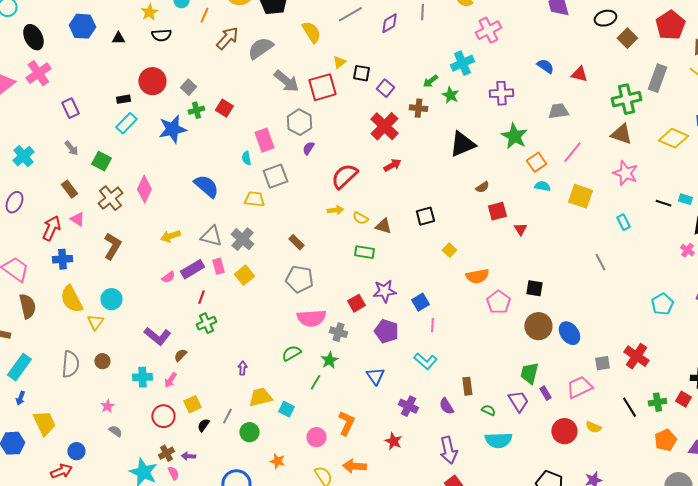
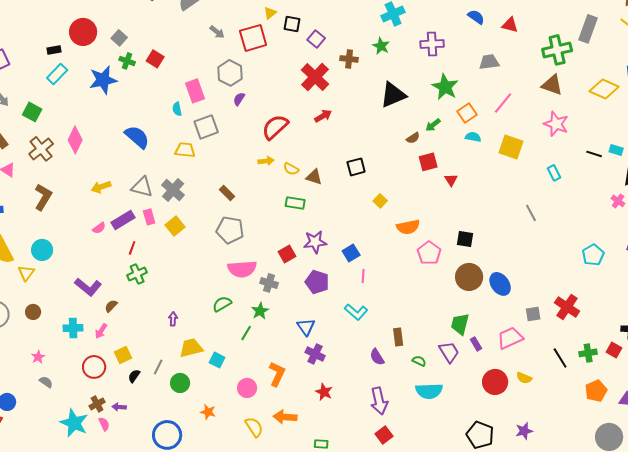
gray arrow: (286, 81) -> (217, 32), size x0.6
green arrow: (430, 81) -> (433, 125), moved
green cross: (196, 110) -> (127, 61), turned 35
purple cross: (408, 406) -> (315, 354), moved

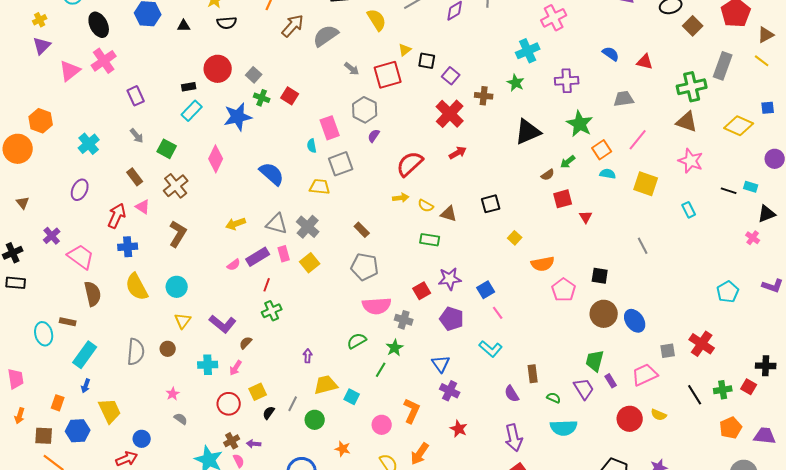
pink diamond: (75, 140) -> (216, 159), moved
gray line: (531, 213) -> (643, 246), moved
yellow triangle: (26, 273) -> (183, 321), moved
pink line: (363, 276) -> (498, 313), turned -40
orange arrow: (285, 417) -> (420, 454), turned -60

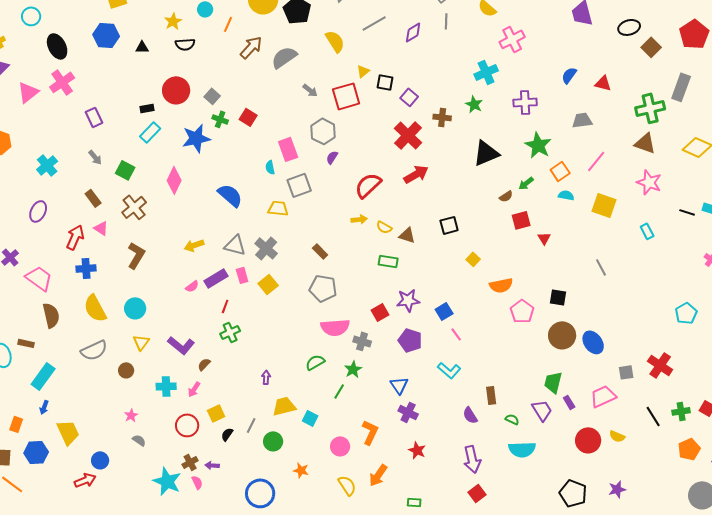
blue semicircle: (611, 54) -> (569, 75), turned -90
red arrow: (458, 153) -> (416, 174), size x1.4
gray semicircle: (136, 352) -> (94, 350), moved, turned 60

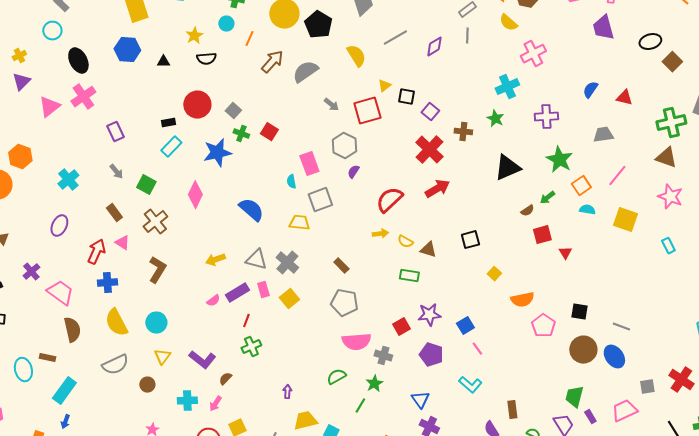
gray line: (601, 267) -> (621, 327), moved, turned -42

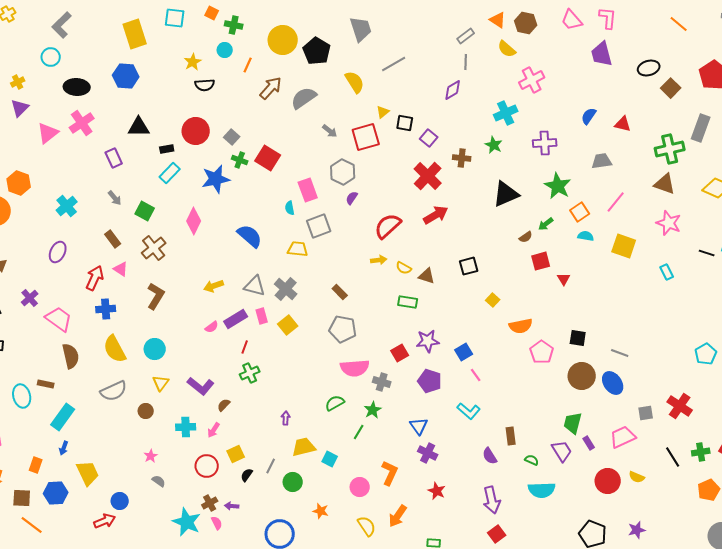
purple diamond: (434, 47) -> (453, 90), moved
black ellipse: (78, 61) -> (77, 87), turned -60
black triangle: (163, 62) -> (139, 127), moved, size x1.6
red square: (269, 132) -> (268, 158), size x1.4

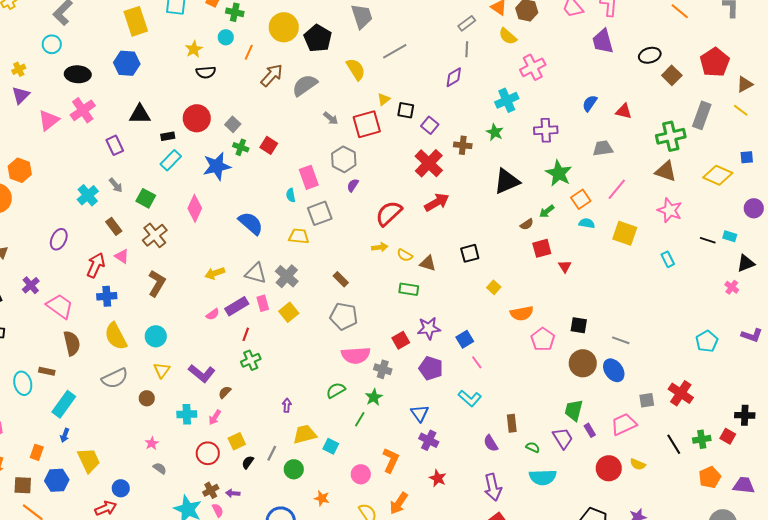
red square: (268, 158) -> (269, 145), size x0.7
cyan cross: (67, 206) -> (88, 195), moved

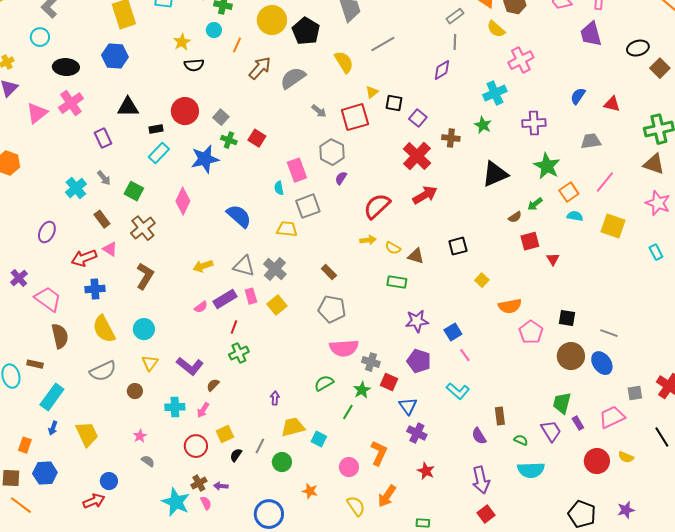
red arrow: (96, 265) -> (84, 258), turned -135
red square: (401, 340) -> (389, 382), moved, turned -36
yellow trapezoid: (89, 460) -> (87, 434), moved

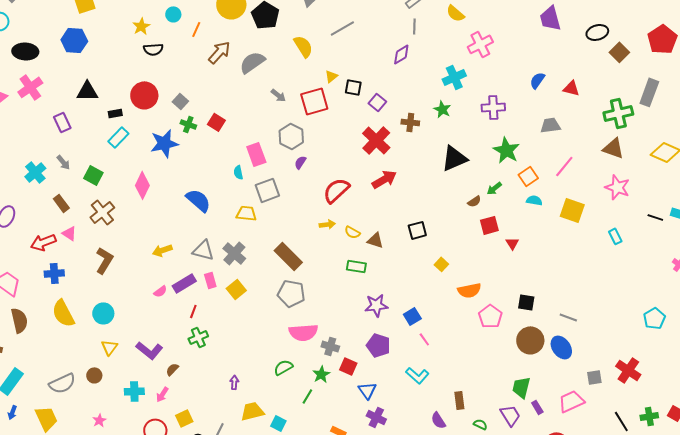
brown rectangle: (329, 272) -> (288, 256), size x1.8
gray semicircle: (103, 371) -> (62, 383), moved

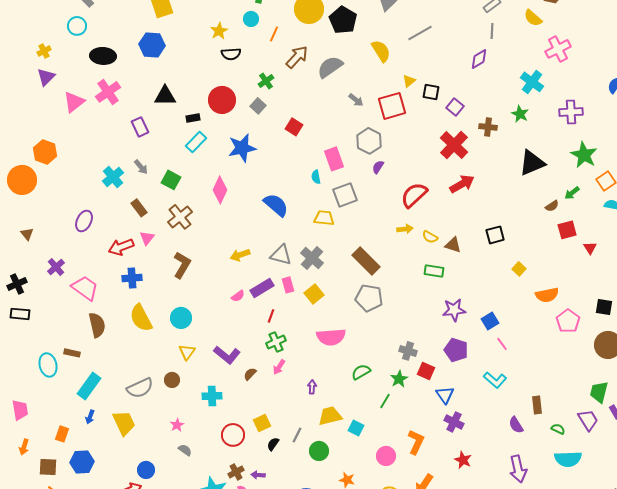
cyan cross: (454, 77) -> (532, 82), turned -30
green cross: (188, 124) -> (266, 81), moved, turned 35
pink triangle: (69, 233) -> (147, 238), turned 35
pink semicircle: (303, 332) -> (331, 337), moved
pink arrow: (162, 394) -> (279, 367), moved

